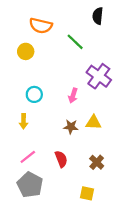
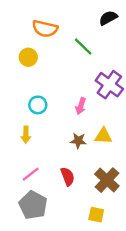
black semicircle: (98, 16) -> (108, 18), turned 56
brown cross: (97, 162) -> (107, 180), size x1.5

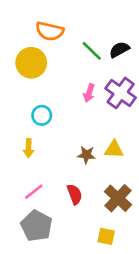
black semicircle: (108, 18) -> (119, 50), moved
yellow circle: (28, 57) -> (31, 63), size x1.5
pink arrow: (81, 106) -> (89, 93), moved

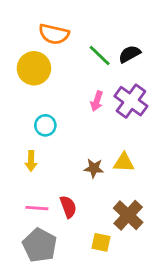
pink line: (34, 192) -> (37, 208), turned 42
red semicircle: (75, 194) -> (68, 207), moved
yellow square: (106, 236) -> (101, 242), moved

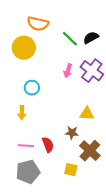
brown star: (94, 168) -> (72, 133), moved
gray pentagon: (40, 245) -> (28, 172), turned 30

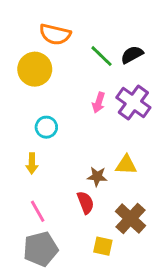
brown star: (72, 133) -> (97, 176), moved
red semicircle: (48, 145) -> (86, 203), moved
pink line: (26, 146) -> (38, 211), turned 56

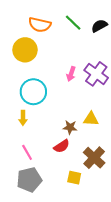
black semicircle: (132, 55) -> (99, 26), moved
green line: (101, 56) -> (73, 23), moved
cyan circle: (46, 127) -> (33, 92), size x1.6
red semicircle: (86, 203) -> (62, 146), turned 77

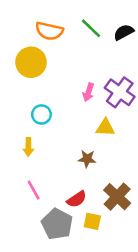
cyan circle: (33, 92) -> (41, 114), size x0.6
yellow triangle: (91, 119) -> (105, 127), moved
red semicircle: (62, 146) -> (77, 199), moved
gray pentagon: (29, 180) -> (57, 224), moved, turned -30

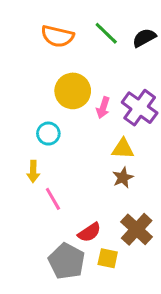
yellow circle: (31, 62) -> (73, 91), moved
brown star: (87, 159) -> (123, 178), moved, turned -30
pink line: (34, 190) -> (53, 199), moved

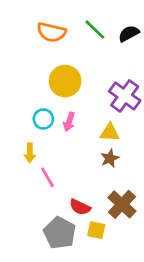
pink arrow: (103, 108) -> (69, 122), moved
red semicircle: (89, 232) -> (80, 207), turned 60

